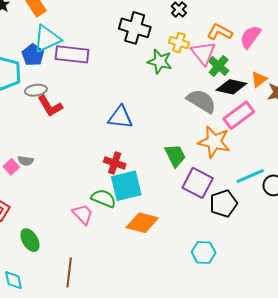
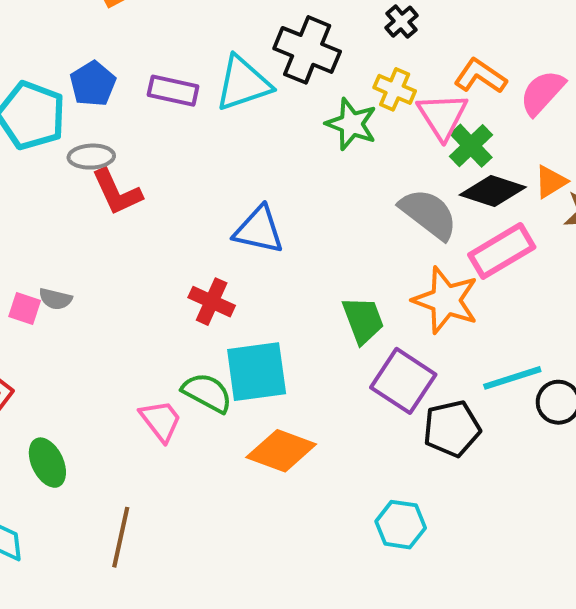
cyan triangle: (47, 39) -> (243, 83), moved
purple rectangle: (72, 54) -> (173, 91), size x0.7
red cross: (115, 163) -> (212, 302), moved
pink square: (11, 167) -> (25, 309), turned -35

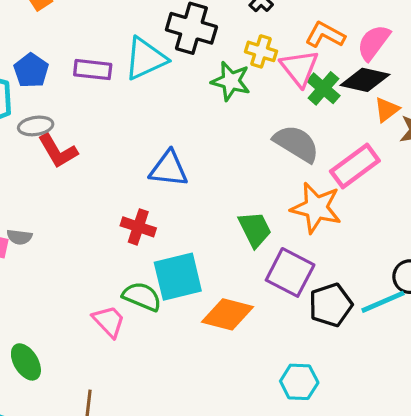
black diamond: (493, 191) -> (365, 80), moved
cyan line: (512, 378) -> (383, 302), moved
orange diamond: (281, 451) -> (228, 314), moved

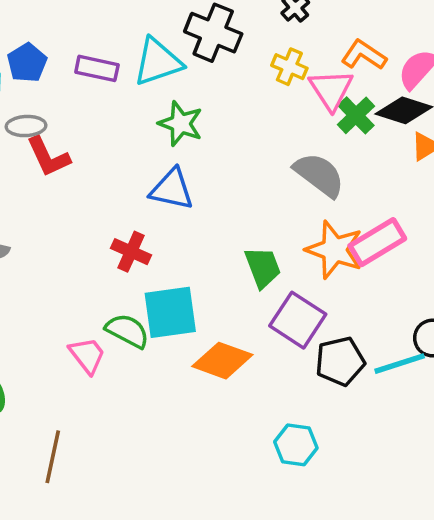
green star: (231, 81) -> (181, 124), moved
pink rectangle: (355, 166) -> (377, 242), moved

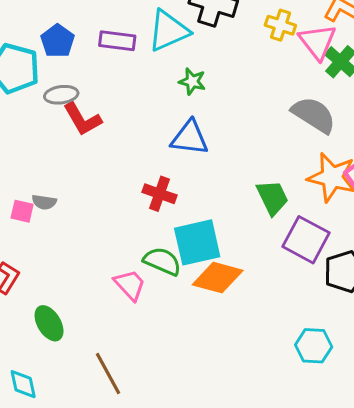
green star: (181, 124) -> (192, 81), size x0.7
orange diamond: (222, 361) -> (218, 278), moved
brown line: (53, 457) -> (108, 374), turned -36

